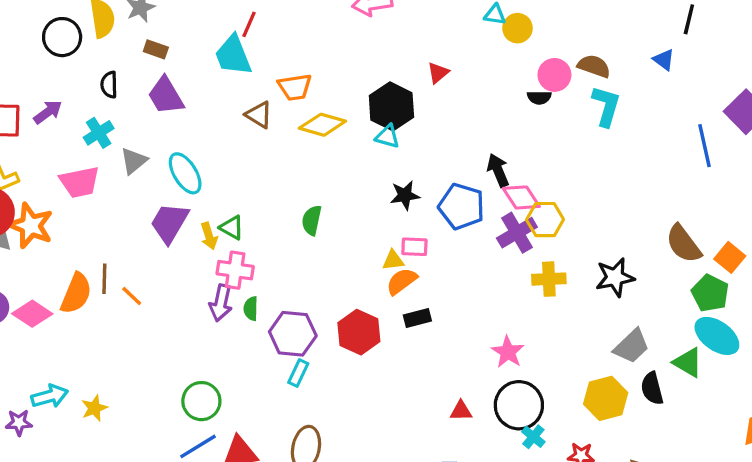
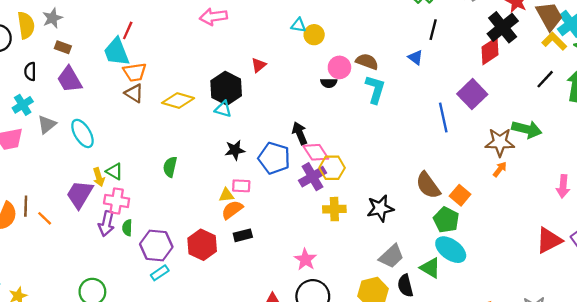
orange trapezoid: (295, 87) -> (135, 72), moved
purple trapezoid: (169, 223) -> (80, 194), moved
cyan rectangle: (298, 373) -> (160, 273), turned 30

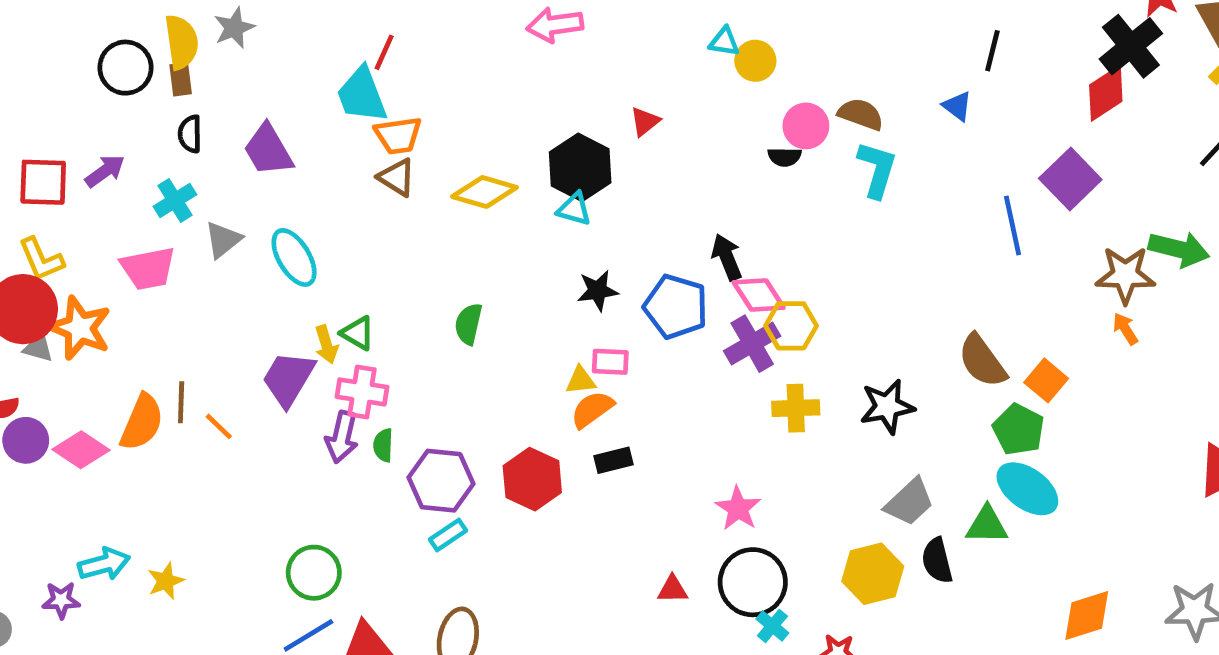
brown rectangle: (63, 47) -> (181, 79), moved, turned 63
orange arrow: (500, 169) -> (1125, 329), turned -70
green triangle: (430, 268) -> (987, 525), turned -30

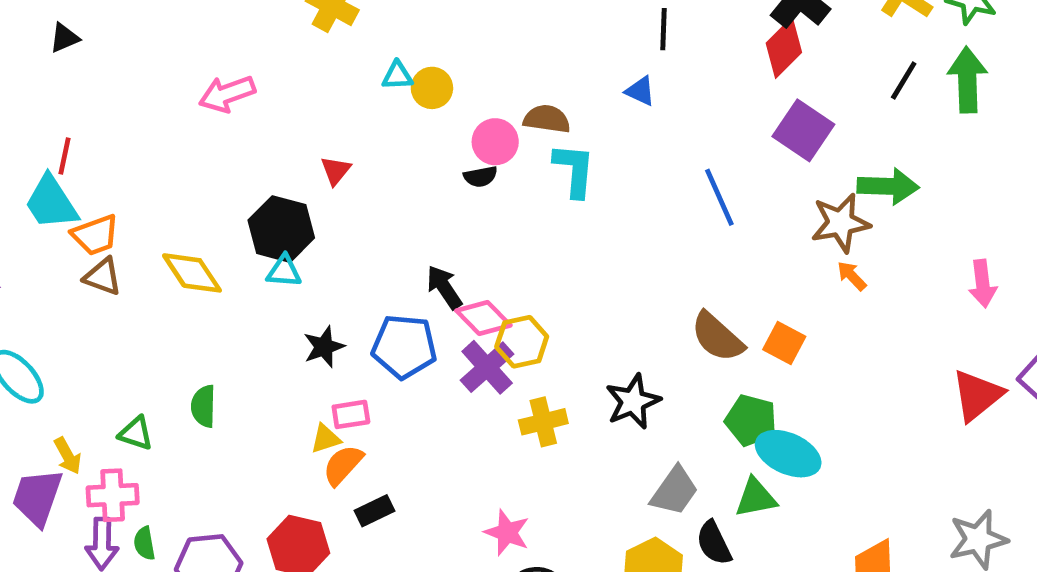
purple square: (1070, 179) -> (803, 130), moved
yellow diamond: (484, 192) -> (192, 273), turned 52
green triangle: (358, 333) -> (136, 433), moved
green pentagon: (1018, 430) -> (751, 420), moved

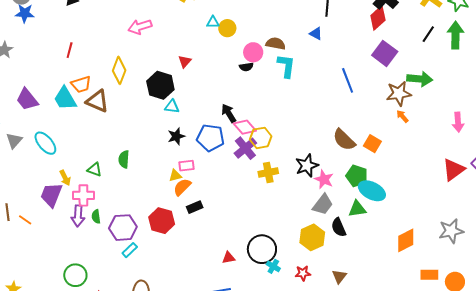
cyan trapezoid: (51, 203) -> (65, 99), moved
cyan triangle: (284, 271) -> (172, 107), moved
yellow diamond: (192, 273) -> (119, 70), moved, turned 52
brown triangle: (103, 277) -> (97, 101), moved, size x1.4
pink star: (507, 533) -> (324, 179), moved

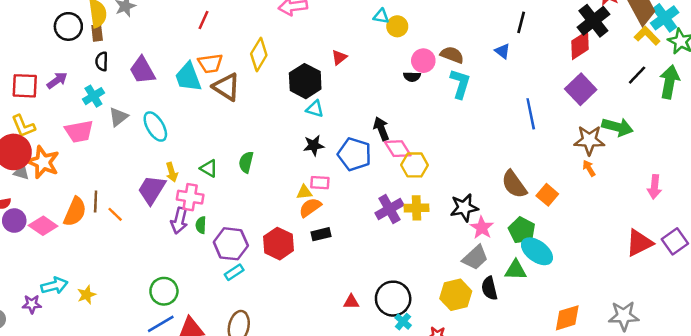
purple cross: (245, 148) -> (389, 209), moved

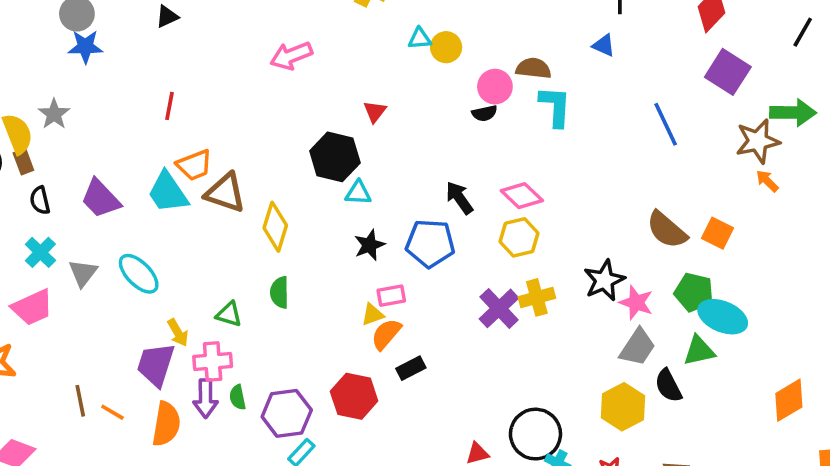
yellow diamond: (259, 55) -> (275, 227), moved
pink diamond: (398, 149) -> (522, 196), moved
orange semicircle: (75, 212) -> (166, 424), moved

